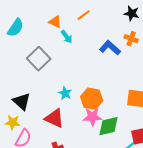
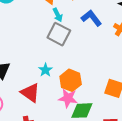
blue L-shape: (110, 48) -> (91, 18), moved
gray square: (39, 59) -> (59, 34), moved, turned -30

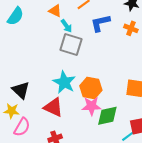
blue L-shape: (91, 18) -> (100, 23), turned -55
cyan star: (45, 70) -> (64, 82), size x1.6

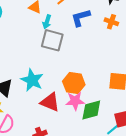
cyan arrow: (66, 26) -> (47, 22), turned 56
cyan star: (64, 82) -> (32, 80), moved
red triangle: (53, 107) -> (50, 102), moved

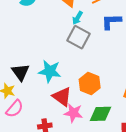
cyan star: (32, 80) -> (50, 71), turned -30
pink star: (75, 101) -> (73, 113), moved

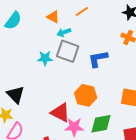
cyan arrow: (78, 18) -> (64, 32), turned 48
blue L-shape: (111, 21) -> (98, 59), moved
cyan star: (50, 71) -> (45, 58), moved, size x0.7

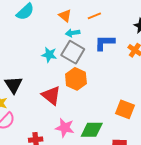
blue L-shape: (98, 59) -> (105, 43), moved
orange hexagon: (86, 95) -> (76, 79), moved
red triangle: (60, 113) -> (51, 95), moved

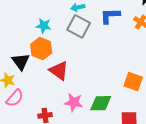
cyan star: (49, 55) -> (44, 26), moved
orange hexagon: (76, 79) -> (41, 49), moved

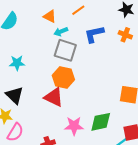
cyan star: (44, 26) -> (17, 63), moved
orange hexagon: (41, 49) -> (63, 78), moved

